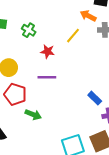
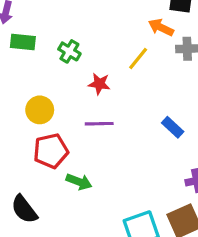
red pentagon: (15, 94) -> (51, 151), turned -30
blue rectangle: (95, 98) -> (173, 127), moved

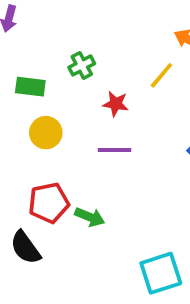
green rectangle: (23, 42) -> (30, 87), moved
green cross: (69, 51) -> (82, 65), turned 30
red pentagon: (51, 151) -> (49, 203), moved

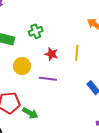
yellow line: (161, 75) -> (77, 53), moved, turned -42
yellow circle: (46, 133) -> (22, 66), moved

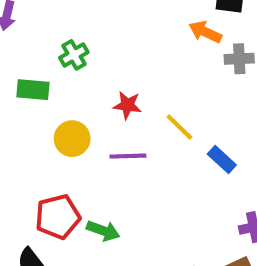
green cross: (36, 31) -> (74, 55), moved
yellow line: (77, 53) -> (179, 127), moved, turned -42

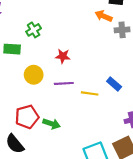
yellow line: (179, 127) -> (90, 93), moved, turned -35

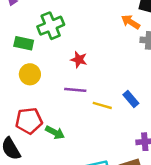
green cross: (34, 30) -> (51, 26), size x1.5
yellow circle: (34, 75) -> (30, 74), moved

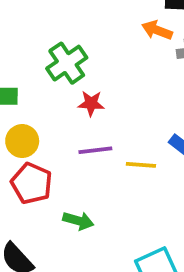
green cross: (51, 26) -> (67, 63), moved
red pentagon: (29, 121) -> (32, 183), moved, turned -30

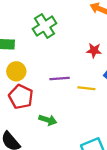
red star: (91, 103) -> (94, 51), moved

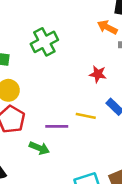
purple line: (60, 78) -> (57, 126), moved

